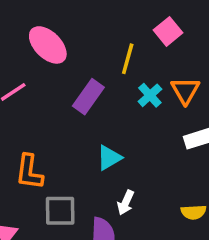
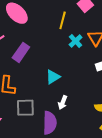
purple rectangle: (88, 97) -> (21, 52), moved

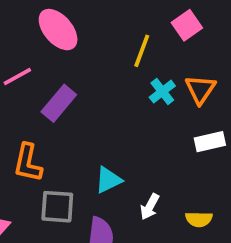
cyan triangle: (53, 77) -> (108, 180), moved
white arrow: (63, 102) -> (150, 207), moved

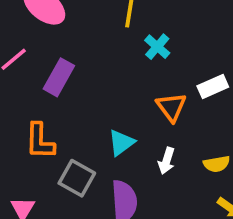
orange triangle: (200, 89) -> (171, 107), moved
gray square: (57, 207) -> (77, 178), turned 36

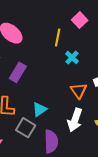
cyan triangle: (121, 143) -> (39, 109), moved
white arrow: (167, 161) -> (75, 120), size x1.6

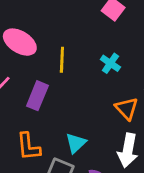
yellow line: (58, 38) -> (62, 60), moved

